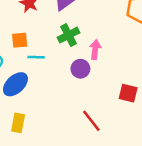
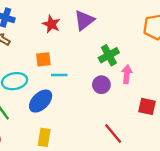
green cross: (68, 35) -> (109, 55), moved
pink arrow: (95, 49) -> (127, 74), moved

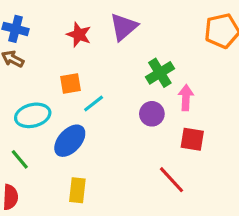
cyan line: (59, 75) -> (94, 104), turned -35
red square: (147, 106) -> (192, 139), moved

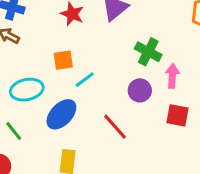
green cross: (160, 73) -> (148, 52), turned -32
red line: (171, 180) -> (115, 127), moved

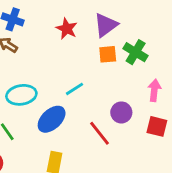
green cross: (148, 52) -> (136, 52), moved
orange square: (63, 60) -> (108, 54), moved
purple circle: (140, 90) -> (121, 112), moved

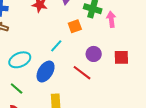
orange square: (108, 54) -> (75, 26), moved
pink arrow: (154, 90) -> (111, 19), moved

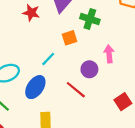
pink arrow: (111, 19) -> (109, 54), moved
red square: (121, 57) -> (123, 102), moved, turned -35

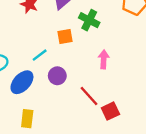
purple circle: (89, 69) -> (57, 76), moved
red line: (76, 90) -> (89, 96), moved

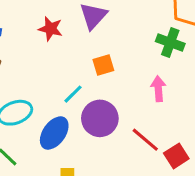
green cross: (89, 20) -> (170, 42), moved
purple circle: (57, 76) -> (100, 118), size x1.5

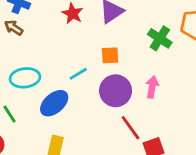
green cross: (170, 42) -> (160, 38), moved
purple circle: (100, 118) -> (116, 91), moved

